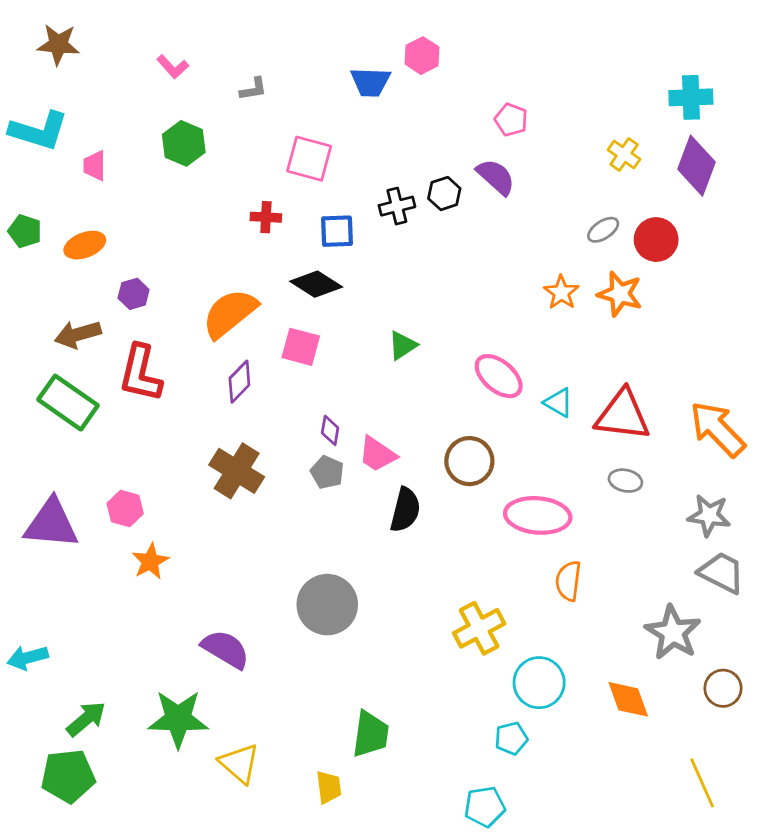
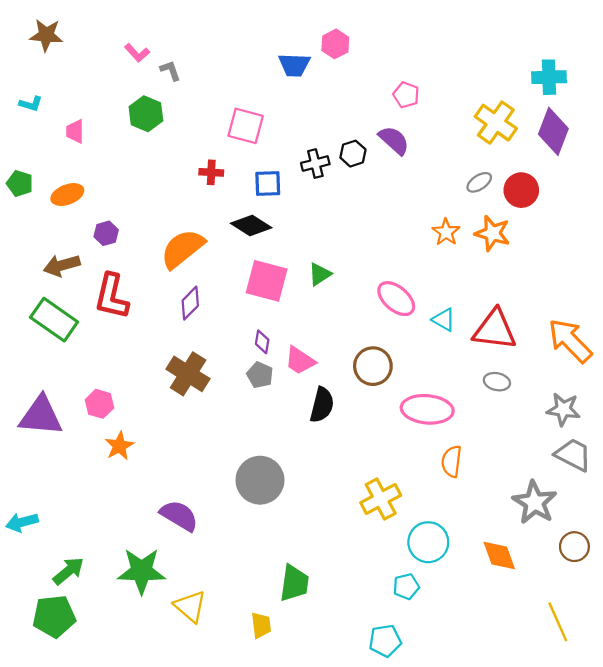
gray L-shape: (253, 89) -> (170, 71), moved, turned -100
cyan L-shape: (39, 131) -> (31, 104), size x0.5
yellow cross: (624, 155) -> (496, 123), size x1.6
pink square: (301, 347) -> (267, 281), moved, size x1.4

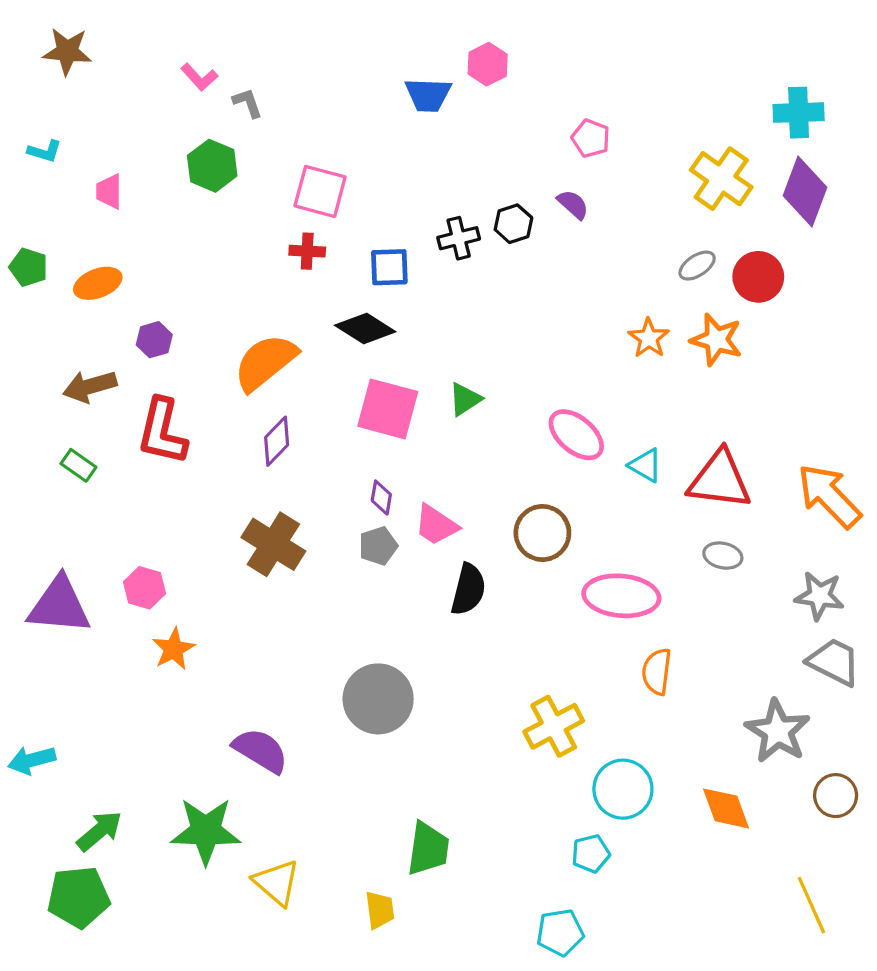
pink square: (246, 126) -> (320, 191), moved
purple semicircle: (394, 140) -> (573, 204), size x0.7
green rectangle: (54, 320) -> (78, 465), size x0.5
gray pentagon: (260, 375) -> (378, 546), turned 30

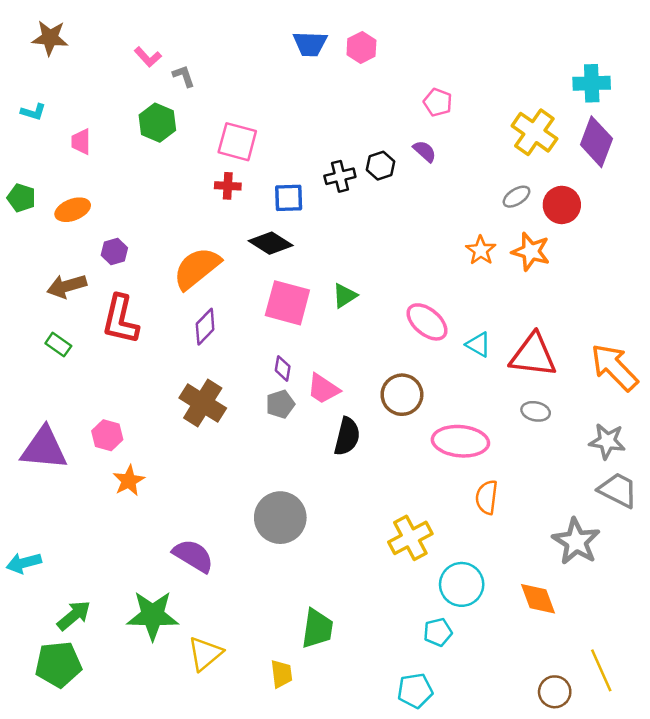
blue trapezoid: (428, 95) -> (310, 44), moved
brown circle: (836, 796) -> (555, 692), moved
yellow triangle: (277, 883) -> (205, 654), turned 39

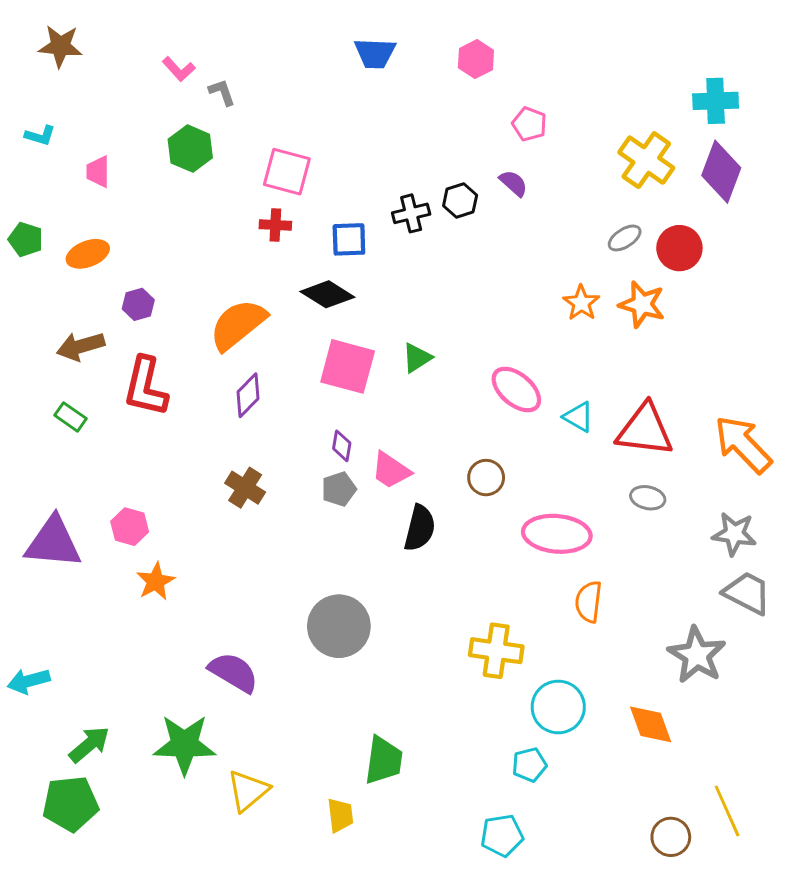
pink hexagon: (361, 47) -> (476, 59), moved
brown circle: (402, 395) -> (486, 478), size x0.7
brown cross: (203, 403) -> (245, 488), size x0.7
yellow cross: (410, 538) -> (496, 651), turned 36

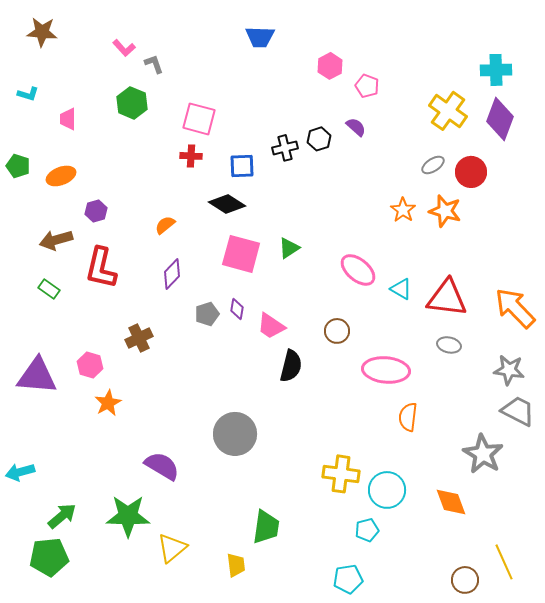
pink hexagon: (476, 59) -> (330, 66), moved
orange semicircle: (238, 325) -> (165, 225), size x0.5
brown cross: (245, 488) -> (139, 338), moved, turned 32
gray pentagon: (339, 489) -> (207, 314), moved
yellow cross: (496, 651) -> (341, 474), moved

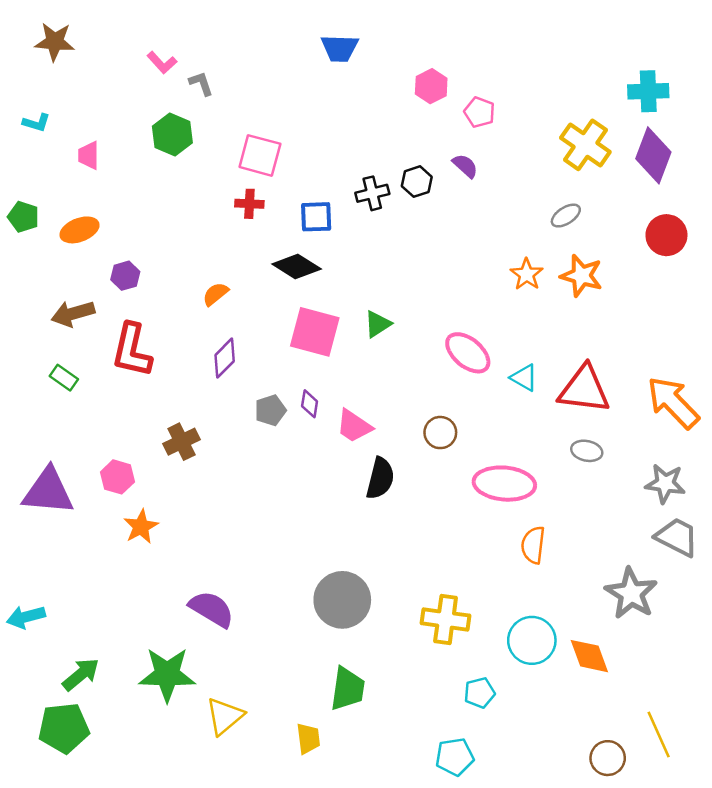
red circle: (471, 172) -> (666, 235), moved
gray circle: (235, 434) -> (342, 600), moved
cyan circle: (387, 490) -> (532, 640), moved

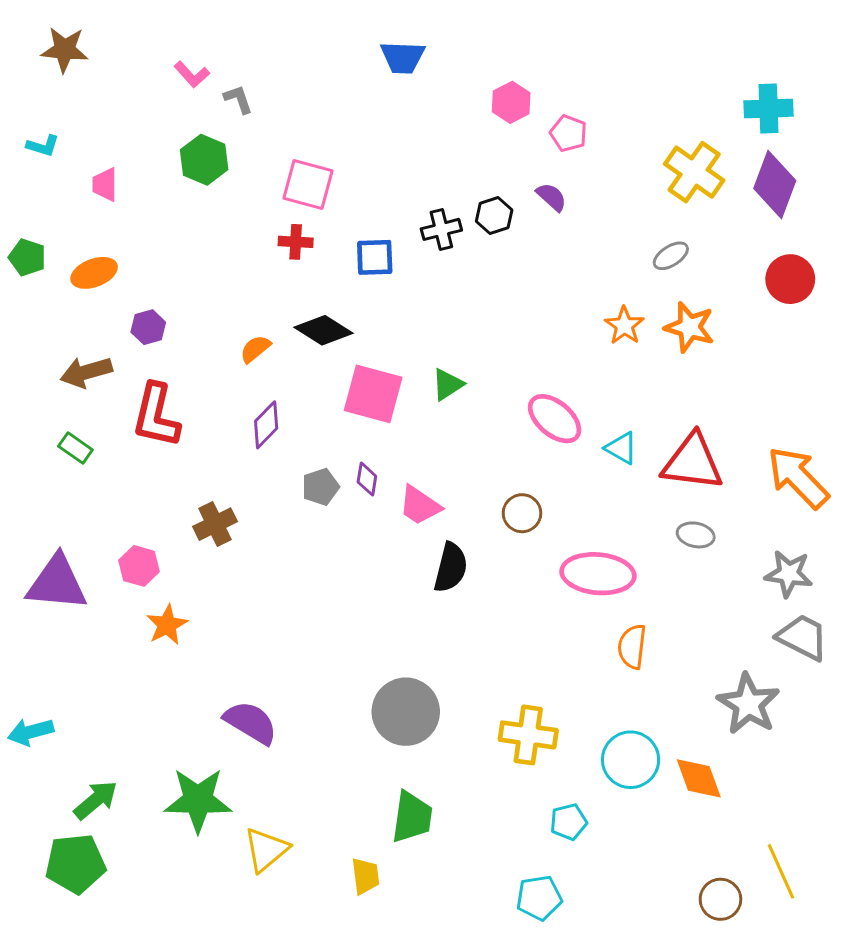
black diamond: (297, 267) -> (324, 330), moved

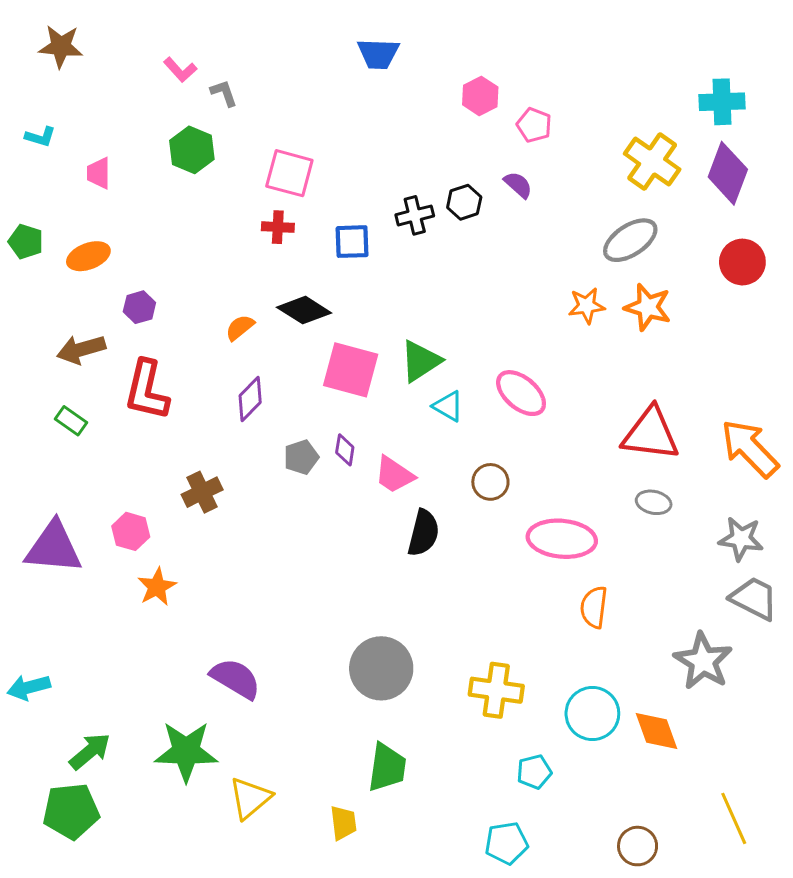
gray ellipse: (671, 256) -> (630, 240), size x1.6
orange star: (624, 326) -> (587, 306), turned 30
green triangle: (448, 385) -> (421, 361), size x1.4
cyan triangle: (621, 448) -> (448, 406), moved
brown circle: (720, 899) -> (638, 846), moved

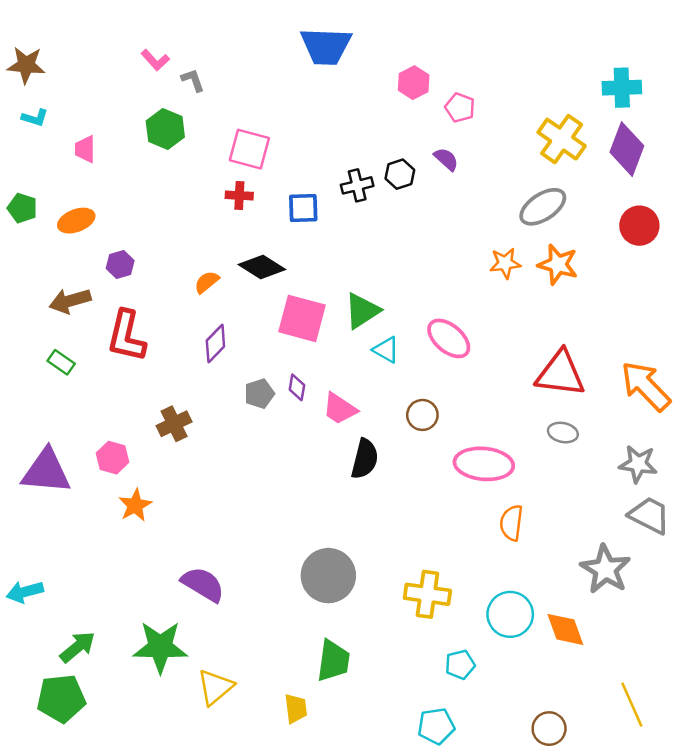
brown star: (61, 46) -> (26, 65), moved
blue trapezoid: (378, 54) -> (326, 46), size x1.4

